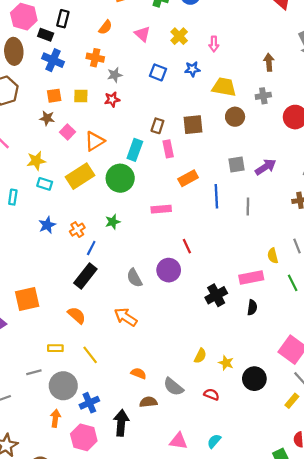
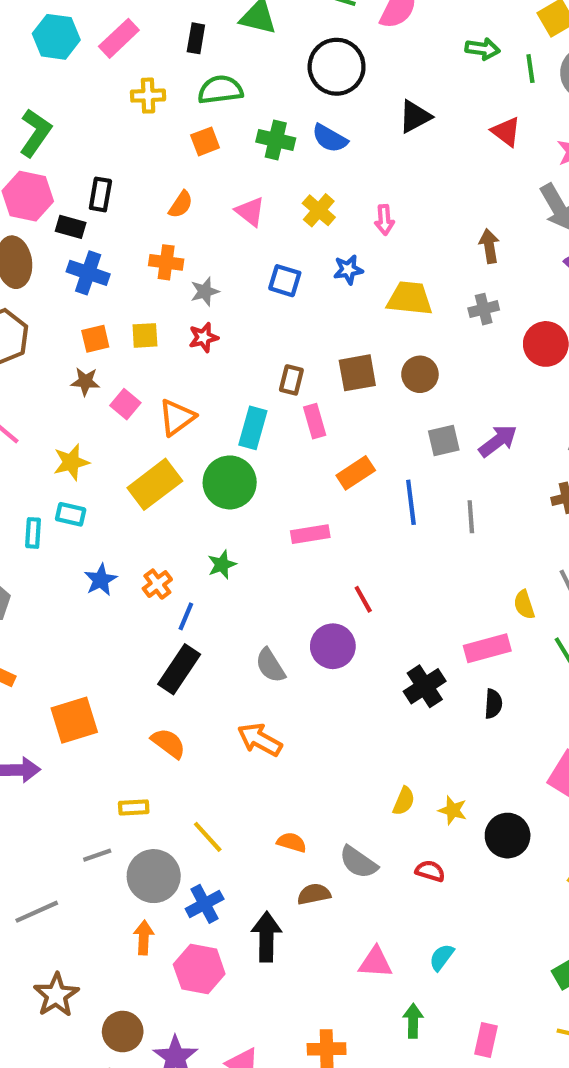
brown circle: (235, 117) -> (420, 374), moved
cyan rectangle: (45, 184) -> (71, 514), moved
yellow line: (90, 355) -> (208, 837), moved

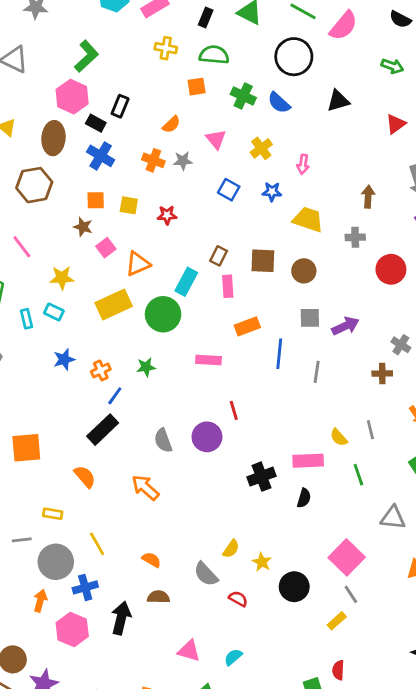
red triangle: (506, 132) -> (396, 124), turned 35
gray star: (205, 291) -> (183, 161), moved
cyan rectangle: (33, 533) -> (27, 319), turned -30
yellow semicircle: (524, 605) -> (339, 437), turned -36
gray semicircle: (358, 862) -> (206, 574), moved

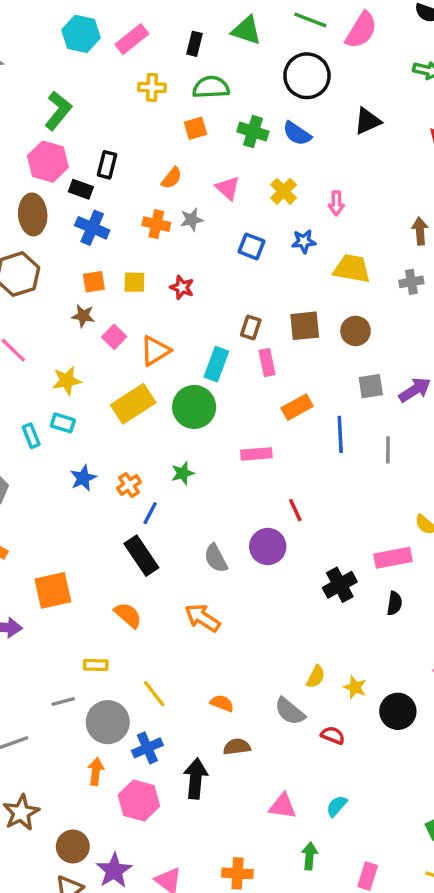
red star: (167, 215) -> (182, 287), turned 30
black rectangle: (103, 430) -> (141, 556), turned -72

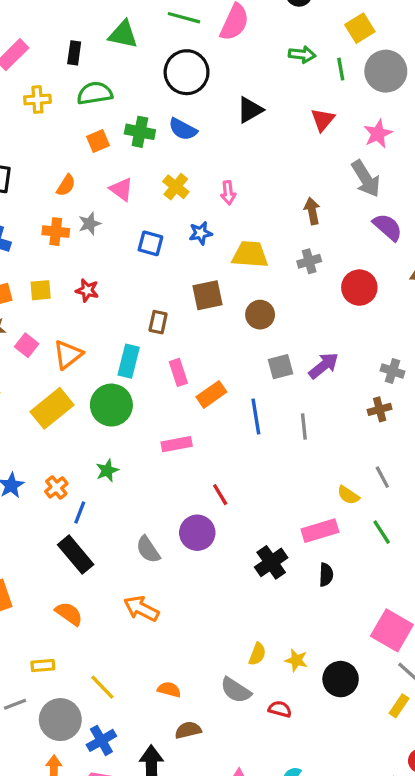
orange square: (195, 128) -> (98, 141), moved
brown square: (305, 326) -> (208, 295), moved
pink rectangle: (267, 362) -> (178, 372), moved

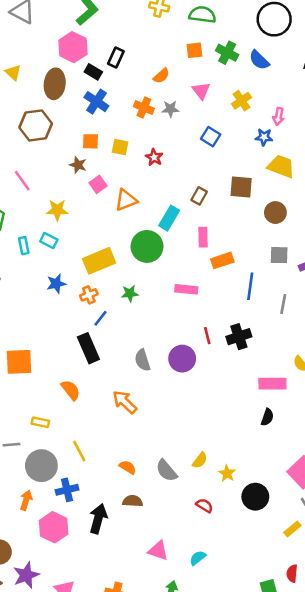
blue star: (201, 233) -> (264, 137), moved
yellow rectangle: (52, 408) -> (99, 261), moved
black cross: (271, 562) -> (239, 337), moved
gray semicircle: (236, 690) -> (166, 471), moved

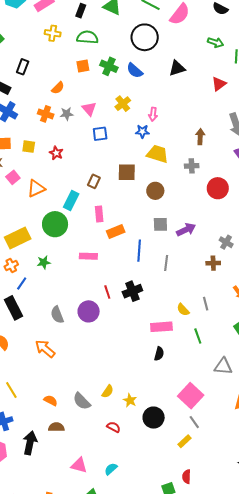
black rectangle: (116, 57) -> (23, 67), moved
pink triangle: (201, 91) -> (89, 109), moved
blue square: (211, 137) -> (100, 134), turned -35

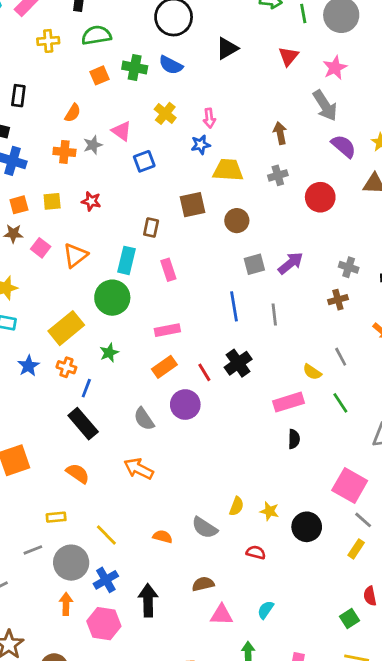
orange rectangle: (116, 231) -> (164, 367), moved
orange cross: (11, 266) -> (66, 367), turned -32
brown semicircle: (56, 427) -> (203, 584), moved

